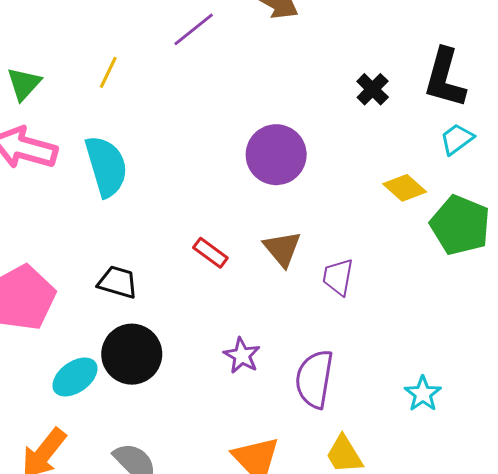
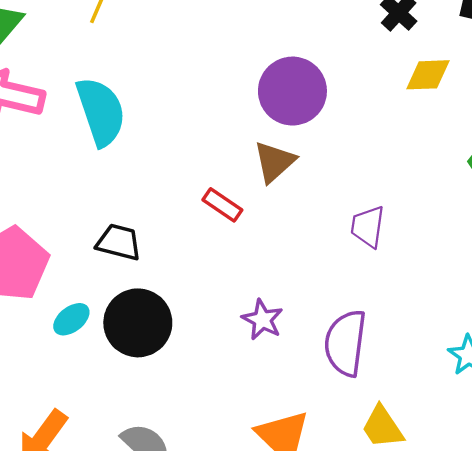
yellow diamond: (405, 188) -> (428, 75), moved, turned -42
brown triangle: (282, 249) -> (274, 162), moved, turned 30
cyan ellipse: (75, 377) -> (71, 319), moved, size x0.7

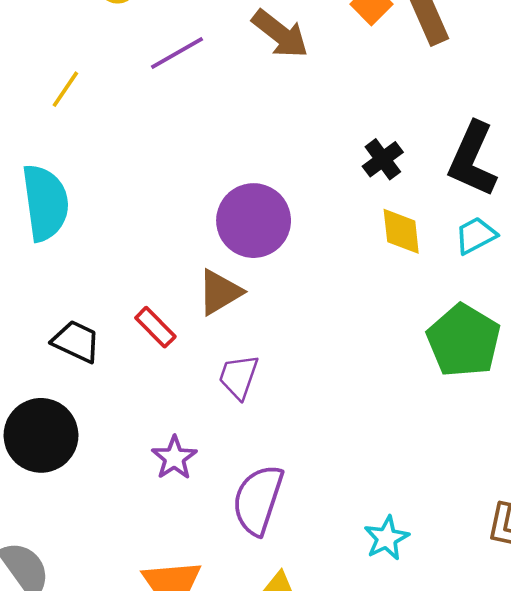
yellow diamond: (428, 75) -> (401, 231), turned 75
purple trapezoid: (368, 227) -> (239, 377), moved
black trapezoid: (119, 242) -> (76, 341), moved

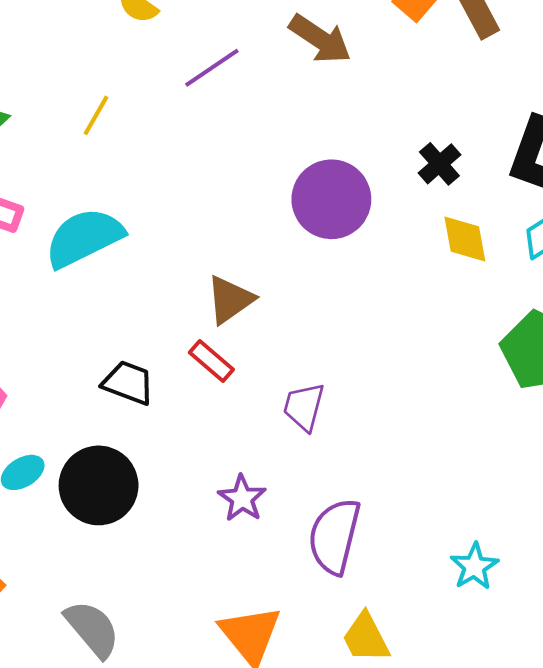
cyan semicircle: (45, 203) -> (84, 238), turned -104
purple circle: (254, 221) -> (331, 199), moved
brown triangle: (220, 292) -> (230, 300), moved

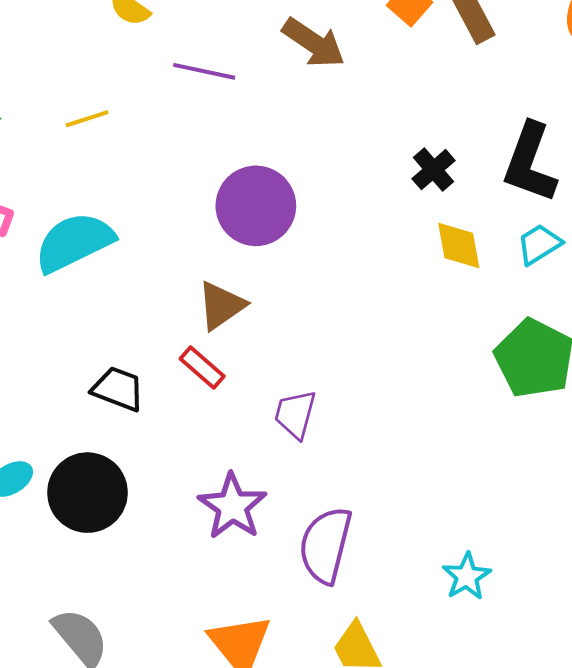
purple line: (212, 68) -> (204, 71), turned 46
yellow line: (96, 115) -> (87, 119), turned 42
purple circle: (331, 199) -> (256, 206), moved
purple star: (242, 498) -> (232, 506), size x1.4

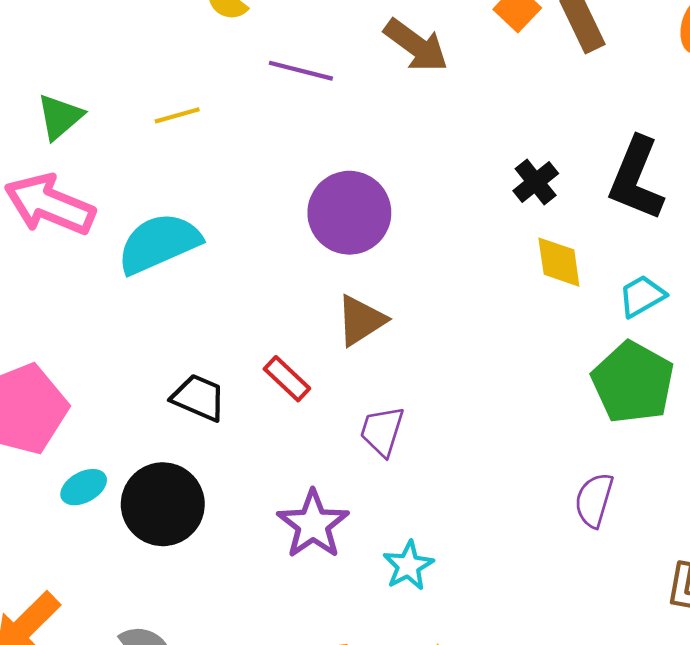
cyan trapezoid: (539, 244) -> (642, 296), moved
brown triangle: (221, 306) -> (361, 320), moved
purple semicircle: (325, 545) -> (594, 500), moved, size x0.7
cyan star: (467, 576) -> (408, 566), moved

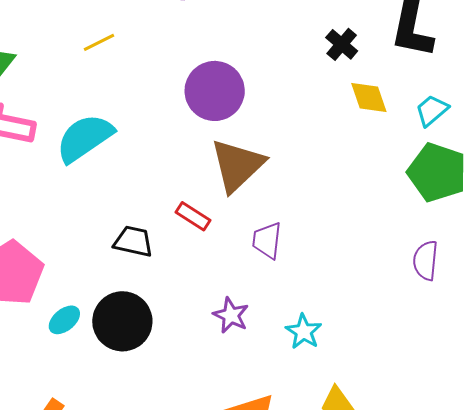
yellow line: (177, 115) -> (99, 42), moved
brown triangle: (361, 320) -> (237, 165), size x1.5
purple star: (313, 524) -> (231, 315), size x0.7

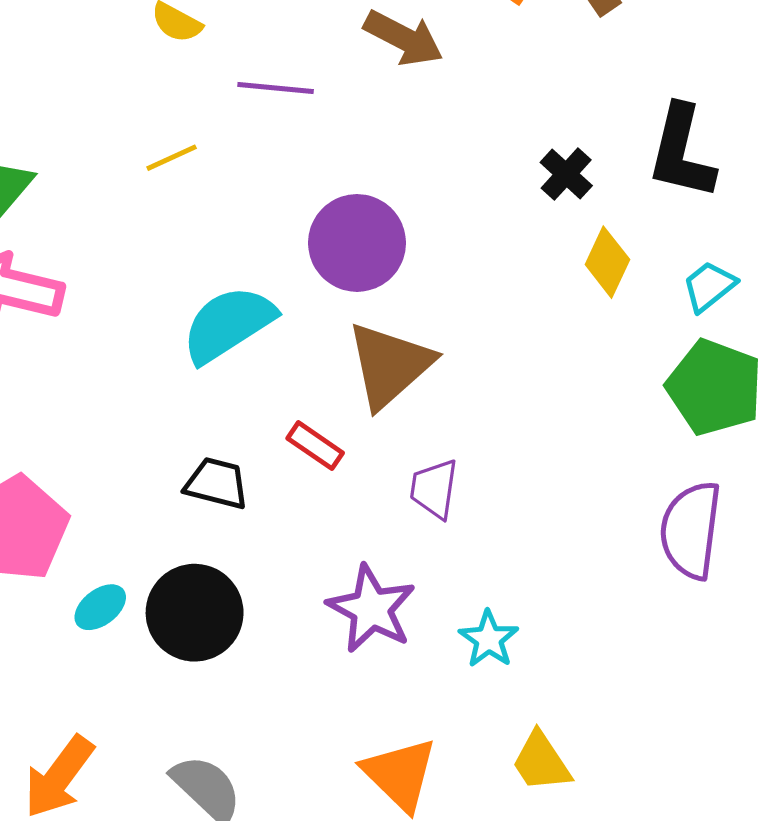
yellow diamond: (369, 98) -> (607, 262), turned 42
cyan semicircle: (85, 138) -> (228, 324), moved
purple semicircle: (426, 260) -> (691, 530), size x1.5
purple star: (231, 315) -> (371, 609), size x1.5

